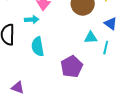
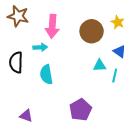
purple pentagon: (72, 67) -> (80, 110), moved

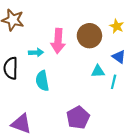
pink arrow: (52, 26) -> (58, 41), moved
purple triangle: (26, 116) -> (21, 124), size x1.5

